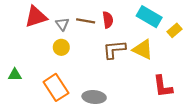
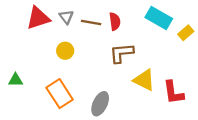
gray triangle: (62, 24) -> (66, 17), moved
yellow triangle: (143, 49) -> (144, 80), moved
gray ellipse: (94, 97) -> (100, 104), turned -70

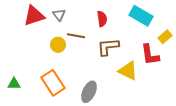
brown line: (91, 23) -> (76, 36), moved
yellow rectangle: (186, 33) -> (165, 37), moved
green triangle: (16, 80) -> (14, 84), moved
red L-shape: (173, 92) -> (150, 55), moved

